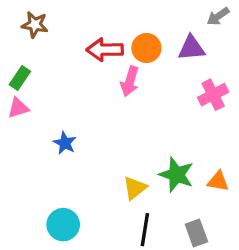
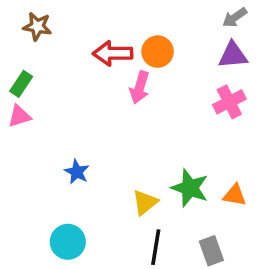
purple triangle: (191, 48) -> (233, 55), moved
blue star: (65, 143) -> (77, 172), moved

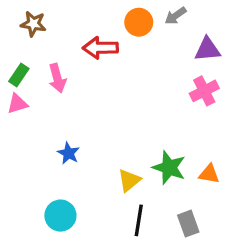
gray arrow: (235, 17) -> (176, 16), moved
orange circle: (158, 52) -> (139, 22), moved
pink arrow: (140, 87) -> (57, 78), moved, turned -32

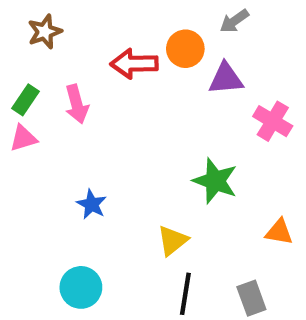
orange circle: (139, 22) -> (185, 49), moved
brown star: (33, 24) -> (45, 32), turned -30
purple triangle: (207, 49) -> (226, 79), moved
pink cross: (204, 91) -> (273, 121), turned -32
green star: (169, 168) -> (215, 181), moved

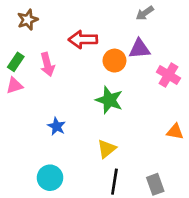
orange circle: (185, 49) -> (114, 61), moved
green star: (215, 181) -> (109, 100), moved
orange triangle: (279, 232) -> (175, 132), moved

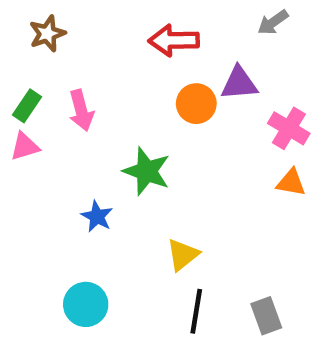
gray arrow: (145, 13) -> (273, 22), moved
red arrow: (83, 39) -> (174, 40), moved
green star: (109, 100) -> (147, 171), moved
orange triangle: (175, 132) -> (291, 183), moved

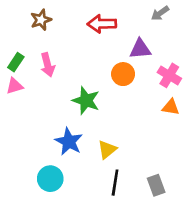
brown star: (47, 34) -> (41, 20), moved
orange circle: (196, 104) -> (123, 74), moved
blue star: (97, 216) -> (69, 142), moved, size x1.5

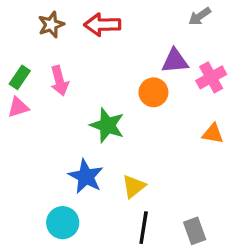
red arrow: (102, 24) -> (102, 25), moved
pink cross: (169, 75) -> (211, 77), moved, turned 30

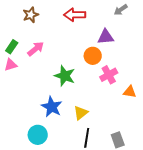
red arrow: (102, 25) -> (75, 15), moved
pink cross: (211, 77) -> (109, 75), moved
pink arrow: (59, 81) -> (36, 49), turned -114
orange triangle: (213, 134) -> (130, 92), moved

